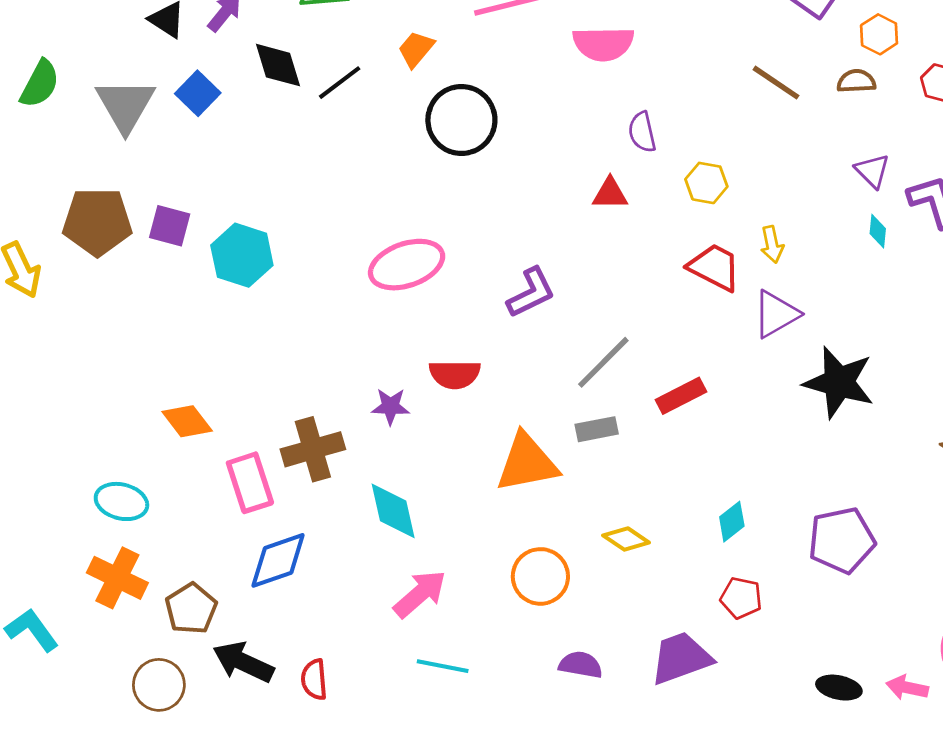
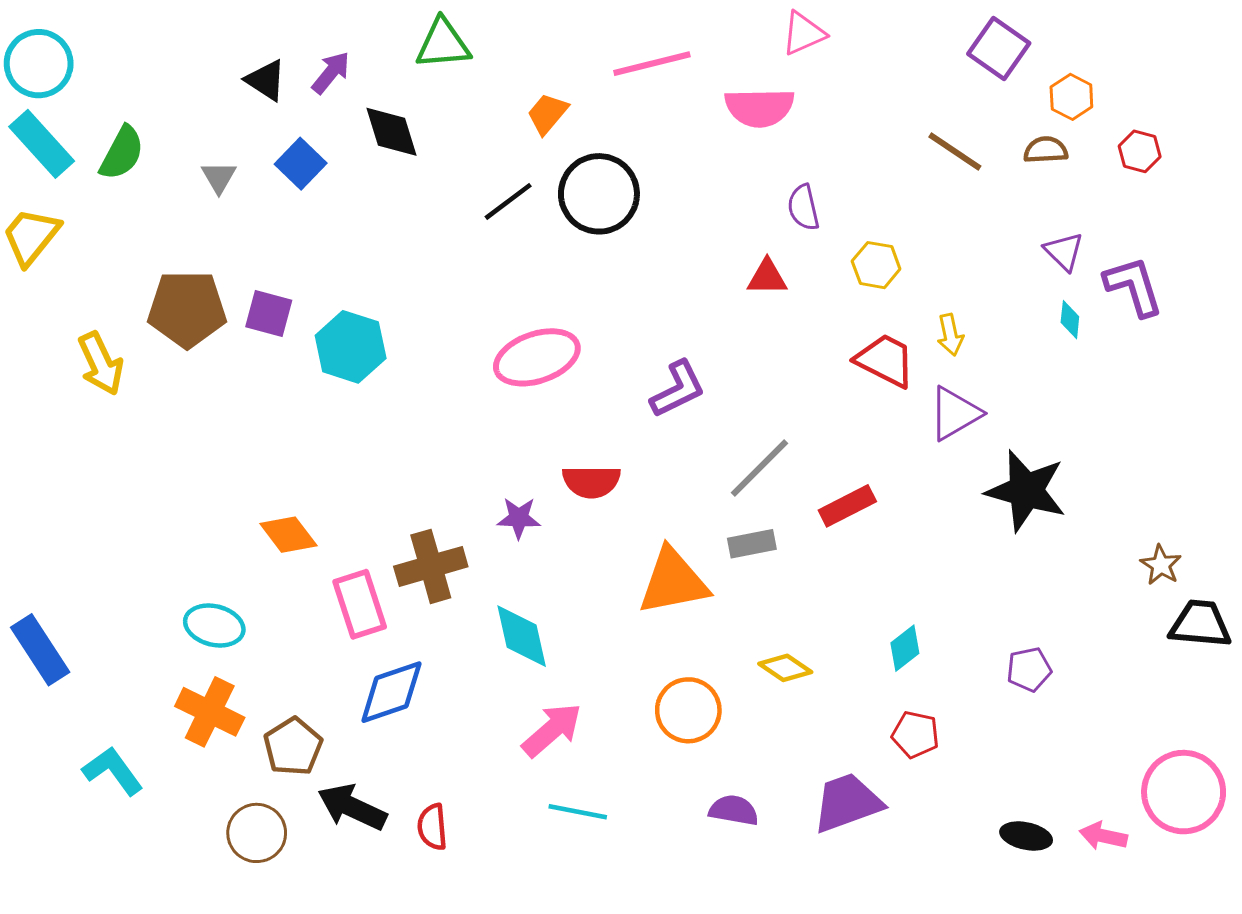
black line: (340, 83) -> (508, 201), moved
gray triangle: (125, 105) -> (219, 177), size x0.5
purple pentagon: (842, 540) -> (1029, 669), size x0.6

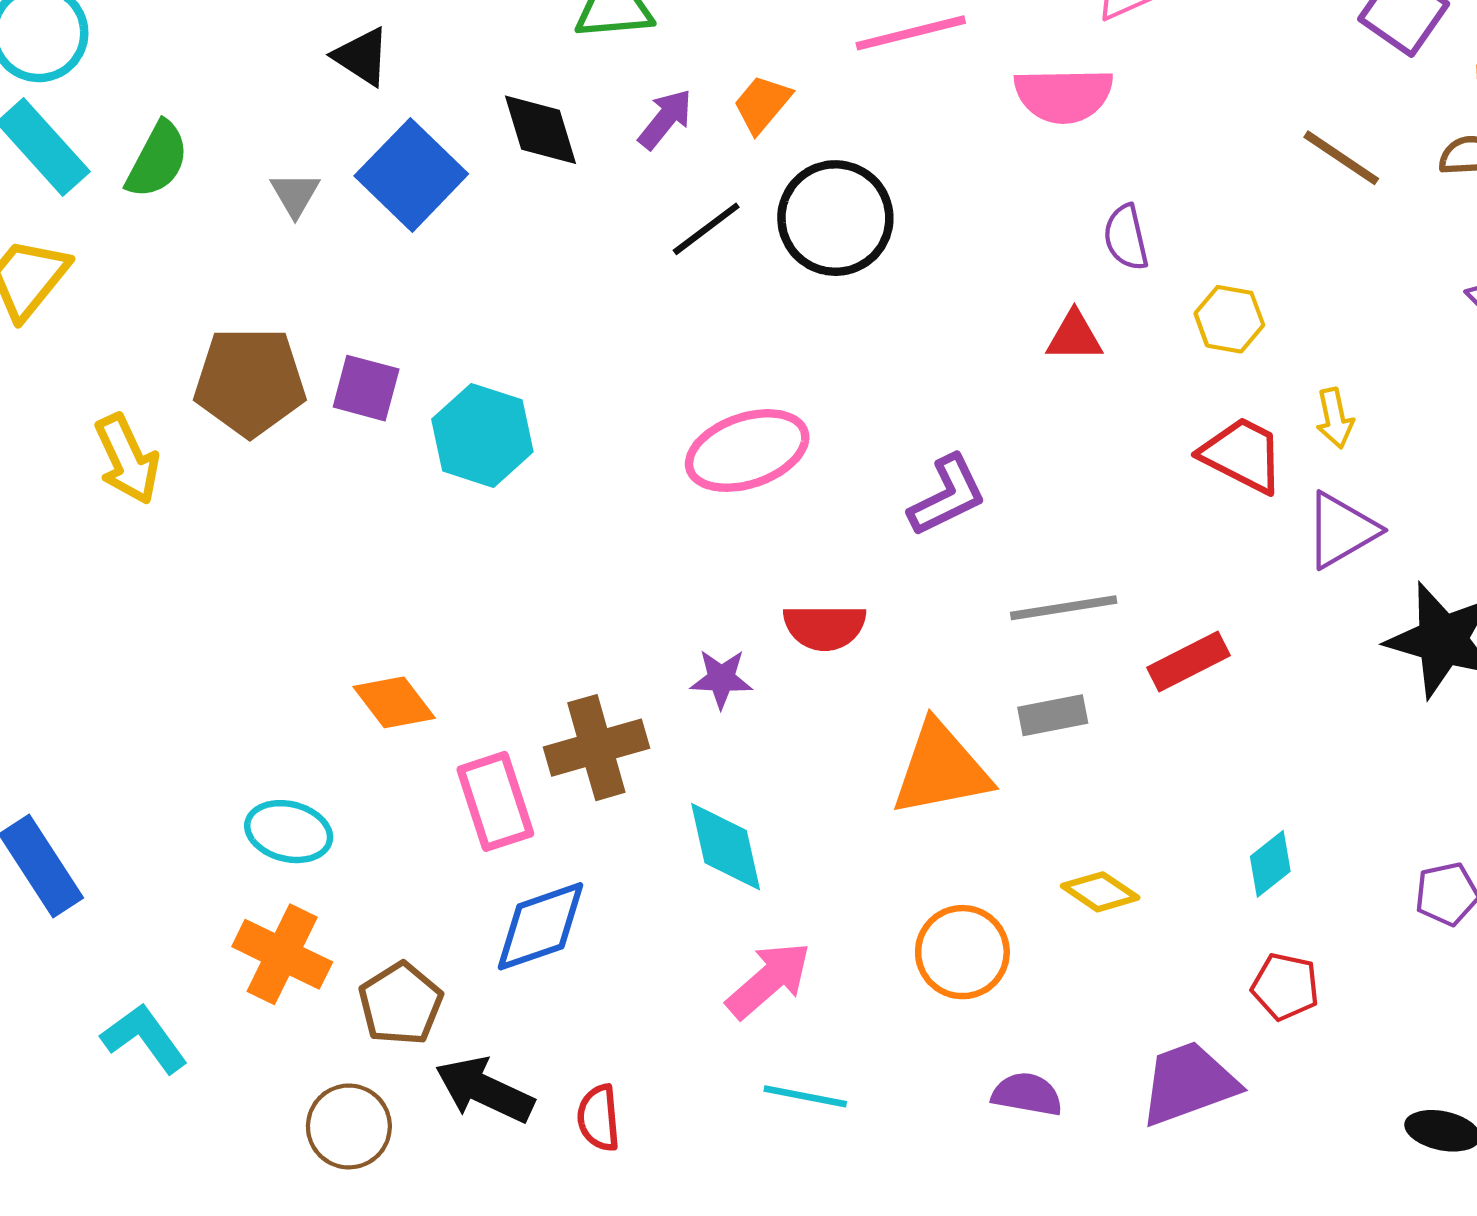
purple arrow: (331, 73) -> (665, 119), moved
blue square: (301, 164) -> (411, 175), size x1.5
gray line: (759, 468) -> (1064, 608), turned 36

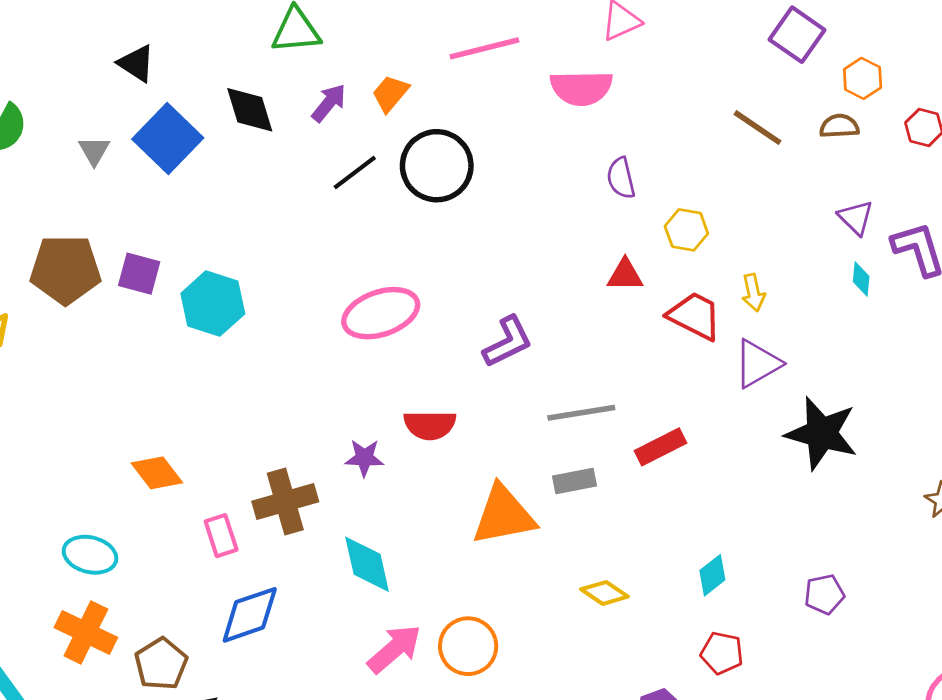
red triangle: (1074, 336) -> (625, 275), moved
pink rectangle: (495, 801) -> (221, 536), size x0.7
orange circle: (962, 952) -> (468, 646), moved

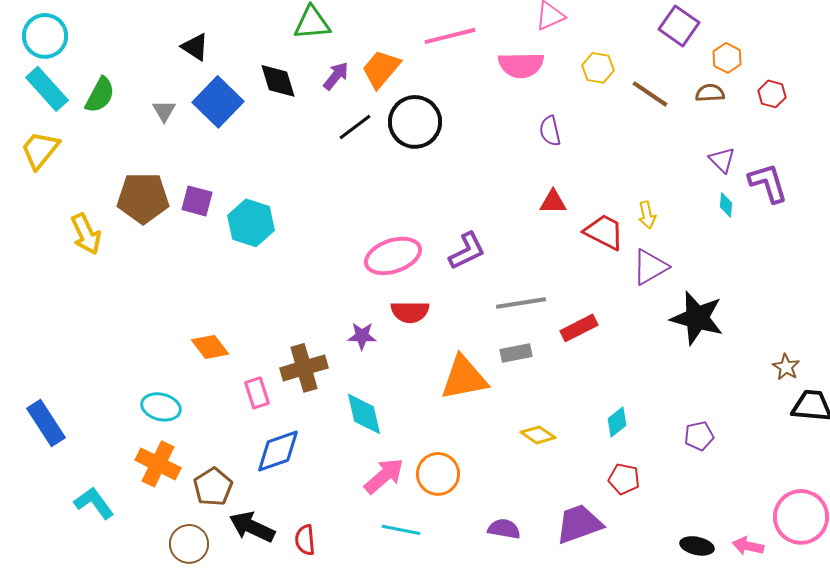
orange trapezoid: (390, 93) -> (381, 69), size x1.4
yellow hexagon: (686, 230) -> (598, 68), moved
pink ellipse: (381, 313) -> (393, 256), moved

